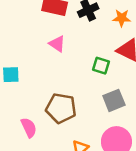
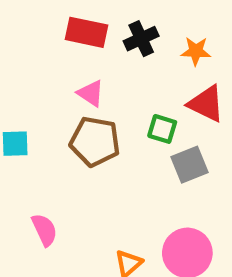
gray square: (114, 100) -> (189, 165), moved
brown pentagon: (61, 108) -> (95, 142), moved

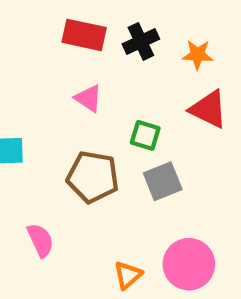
green square: (162, 129) -> (145, 135), moved
brown pentagon: (95, 142) -> (93, 177), moved
gray square: (189, 165) -> (163, 181), moved

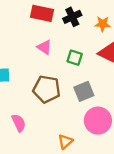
green square: (145, 135) -> (75, 58), moved
pink circle: (189, 264) -> (98, 121), moved

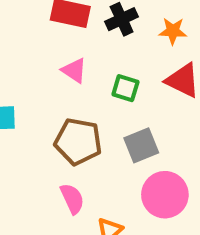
pink semicircle: (19, 123) -> (72, 199), moved

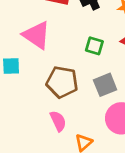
pink triangle: (74, 70) -> (37, 35), moved, size x1.6

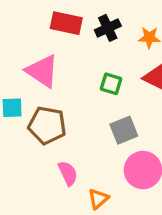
brown pentagon: (62, 82) -> (47, 125), moved

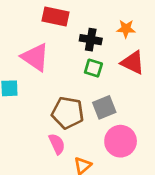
black cross: (108, 28) -> (91, 40), moved, turned 35
brown pentagon: (47, 125) -> (68, 113), moved

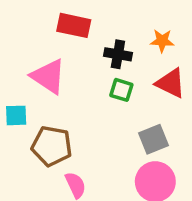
gray square: (104, 107) -> (154, 139), moved
brown pentagon: (68, 113) -> (52, 146), moved

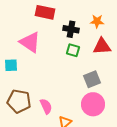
red triangle: (171, 83) -> (102, 46), turned -30
brown pentagon: (52, 146) -> (19, 101), moved

